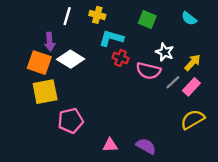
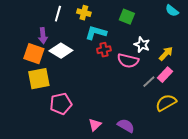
cyan semicircle: (189, 18) -> (172, 11), moved
red cross: (121, 58) -> (104, 50), turned -32
gray line: (173, 82) -> (149, 82), moved
pink triangle: (110, 145) -> (95, 125), turned -40

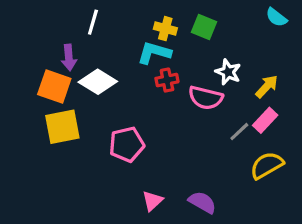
yellow cross: (84, 13) -> (165, 29), moved
pink pentagon: (61, 104) -> (127, 144), moved

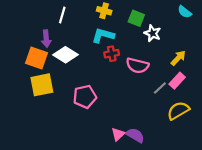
yellow cross: (165, 29) -> (104, 11), moved
white star: (228, 72) -> (152, 33), moved
pink triangle: (152, 201) -> (118, 134), moved

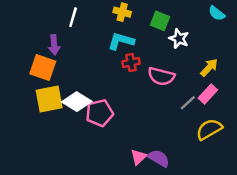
white diamond: (65, 55) -> (77, 102), moved

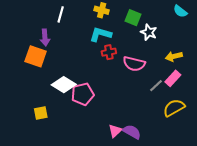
yellow arrow: (209, 68) -> (174, 56), turned -147
yellow square: (49, 99) -> (41, 113), moved, size x0.6

